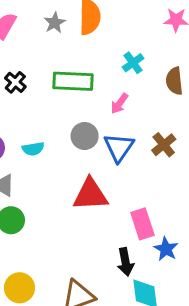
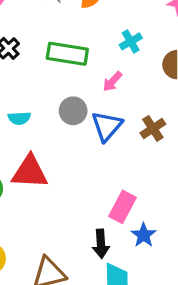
red triangle: (90, 195) -> (30, 172), moved
pink rectangle: (142, 224) -> (122, 207), turned 40

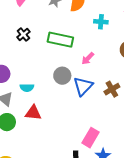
cyan cross: (131, 41) -> (101, 22), moved, turned 32
cyan semicircle: (19, 118) -> (27, 88), moved
red triangle: (30, 172) -> (33, 113), size x0.7

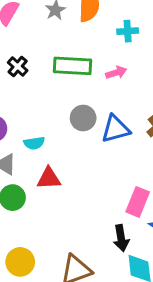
pink arrow: (88, 58) -> (116, 73), moved, turned -144
blue triangle: (83, 86) -> (116, 129), turned 40

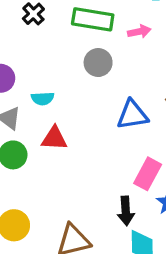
gray circle: (83, 118) -> (98, 63), moved
blue triangle: (116, 129) -> (132, 115), moved

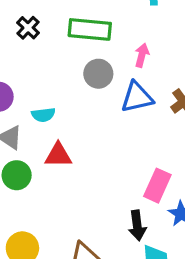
pink arrow: (139, 32) -> (142, 55), moved, turned -60
blue triangle: (132, 115) -> (137, 97), moved

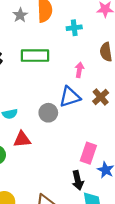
pink arrow: (142, 55) -> (79, 70), moved
gray circle: (98, 74) -> (48, 113), moved

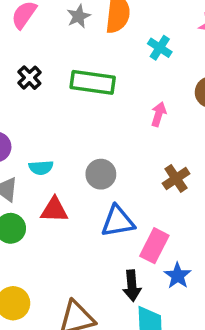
cyan cross: (74, 28) -> (160, 48), turned 32
blue triangle: (70, 97) -> (118, 221), moved
brown cross: (101, 97) -> (176, 178), moved

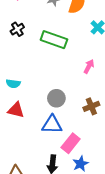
gray circle: (101, 174) -> (56, 98), moved

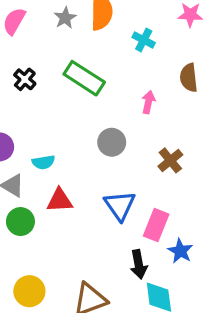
green rectangle: (54, 40) -> (84, 78), turned 30
gray circle: (56, 98) -> (112, 142), moved
blue triangle: (52, 125) -> (120, 206), turned -50

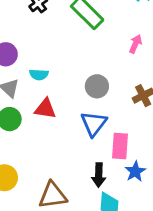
gray circle: (112, 142) -> (97, 86), moved
pink rectangle: (156, 225) -> (120, 146), turned -30

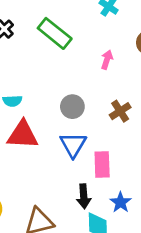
red triangle: (45, 109) -> (23, 135), size x1.4
blue star: (135, 171) -> (121, 202), moved

